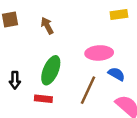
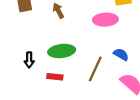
pink ellipse: (99, 53) -> (105, 20), moved
green ellipse: (51, 70) -> (62, 51), turned 60

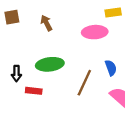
blue semicircle: (121, 54) -> (111, 68), turned 40
red rectangle: (55, 77) -> (34, 91), moved

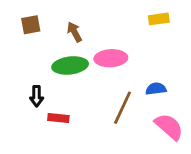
pink ellipse: (95, 32) -> (111, 58), moved
green ellipse: (50, 64) -> (70, 66), moved
blue semicircle: (111, 68) -> (156, 89), turned -77

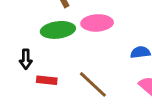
brown line: (122, 108) -> (93, 84), moved, turned -72

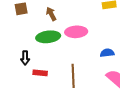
brown line: (93, 84) -> (73, 76), turned 45

